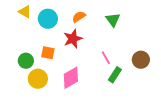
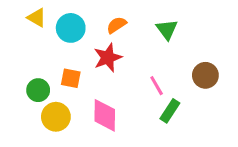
brown circle: (141, 60) -> (205, 75), moved
pink diamond: (71, 78) -> (105, 115), turned -60

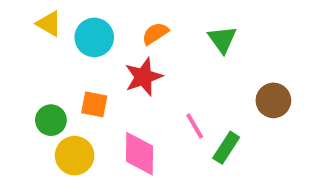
pink line: (157, 86) -> (195, 126), moved

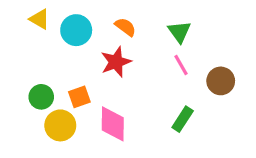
orange semicircle: (155, 33) -> (125, 27), turned 70
orange square: (94, 104) -> (79, 97), moved, turned -30
pink line: (195, 126) -> (181, 65), moved

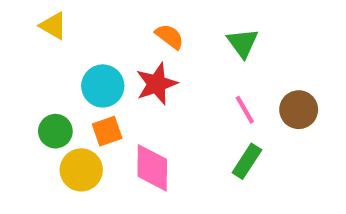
cyan circle: (76, 30) -> (103, 86), moved
pink line: (181, 65) -> (245, 110), moved

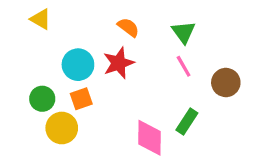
pink line: (245, 110) -> (184, 66), moved
pink diamond: (152, 168) -> (149, 138), moved

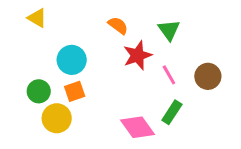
red star: (119, 63) -> (138, 55), moved
pink line: (184, 66) -> (169, 75), moved
pink diamond: (149, 138) -> (138, 127), turned -36

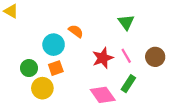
yellow triangle: (37, 18) -> (11, 11), moved
orange semicircle: (118, 25) -> (76, 31), moved
red star: (138, 55) -> (103, 58), moved

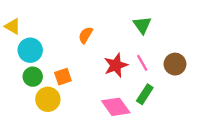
yellow triangle: (11, 11) -> (13, 26), moved
orange semicircle: (76, 31) -> (86, 35), turned -96
cyan circle: (54, 45) -> (30, 50), moved

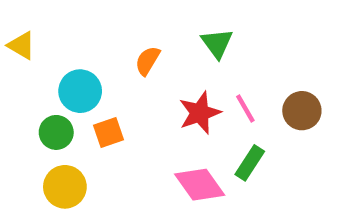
green triangle: (142, 25) -> (217, 43), moved
cyan circle: (30, 50) -> (80, 91), moved
yellow circle: (48, 99) -> (65, 187), moved

